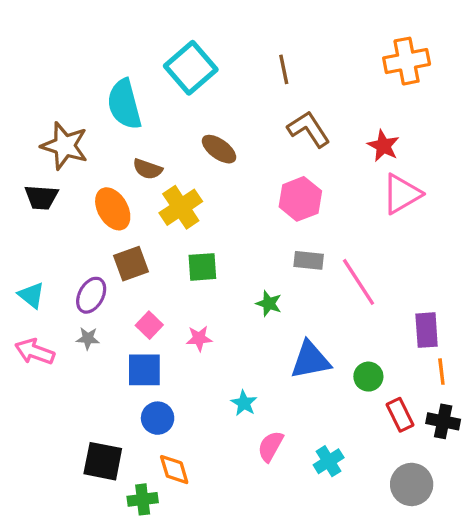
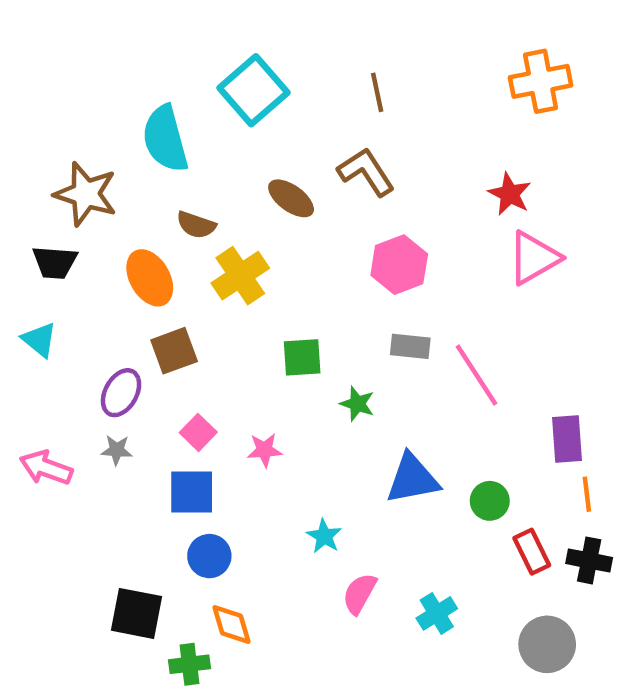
brown L-shape: (309, 129) -> (366, 172), moved
green square: (202, 267) -> (302, 357), moved
cyan triangle: (31, 295) -> (39, 340), moved

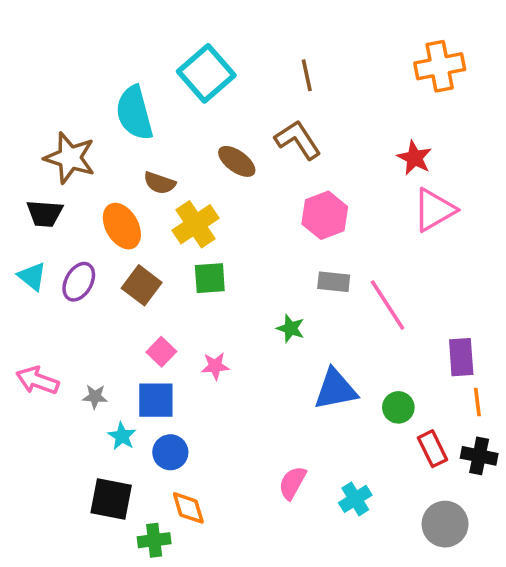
brown square: (174, 351) -> (142, 285), turned -33
green square: (302, 357) -> (210, 278), moved
purple ellipse: (121, 393) -> (79, 282), moved
gray star: (117, 450) -> (95, 397), moved
cyan star: (324, 536) -> (122, 436), moved

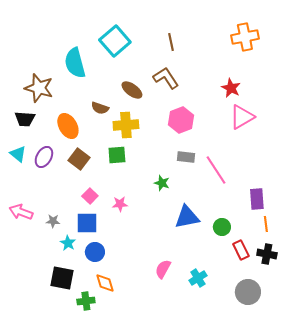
brown semicircle: (160, 183) -> (100, 108), moved
yellow cross: (195, 224) -> (126, 125), moved, turned 30

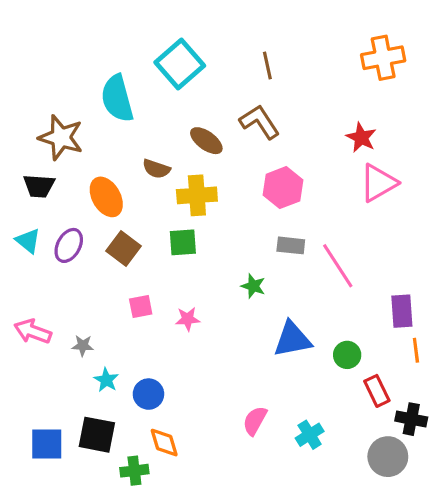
pink square: (90, 196) -> (141, 306), turned 35
blue square: (87, 223) -> (47, 444), moved
black cross: (267, 254) -> (411, 419), moved

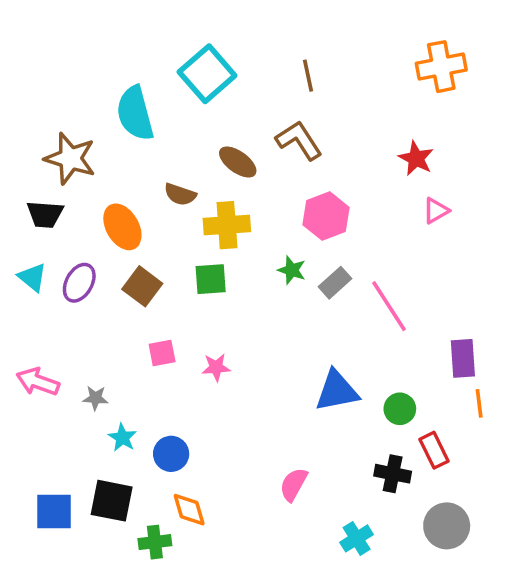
pink triangle: (378, 183) -> (436, 211), size x0.6
gray rectangle: (291, 245) -> (335, 283), turned -48
green star: (253, 286) -> (292, 270), moved
black cross: (411, 419) -> (393, 474), moved
cyan cross: (310, 435) -> (357, 538), moved

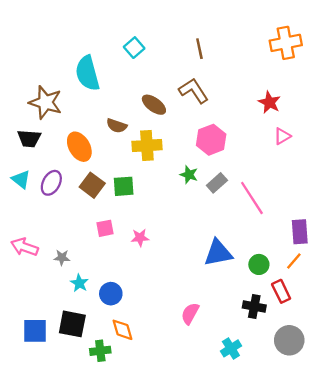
cyan square: (207, 74) -> (134, 48), size x0.6
green square: (211, 279) -> (124, 186), moved
orange line: (479, 403) -> (294, 261), moved, turned 48

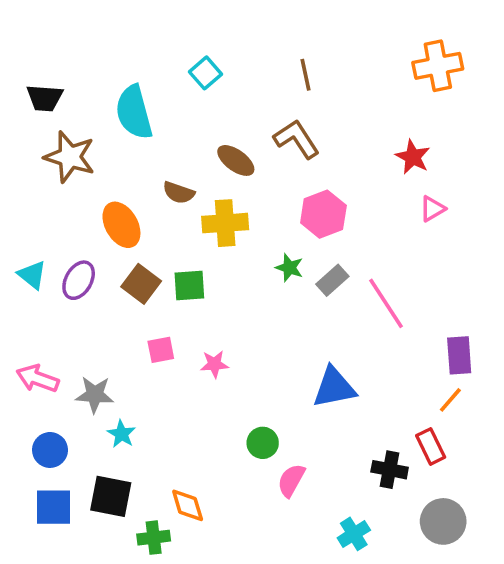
black trapezoid: (29, 139) -> (45, 98), moved
gray star: (62, 257) -> (95, 395), size x1.5
green circle: (259, 264) -> (263, 443), moved
blue circle: (111, 294) -> (50, 450), moved

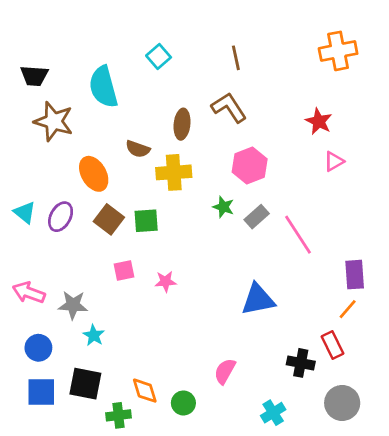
brown ellipse: (236, 160) -> (182, 124), turned 60
green circle: (263, 443) -> (183, 403), moved

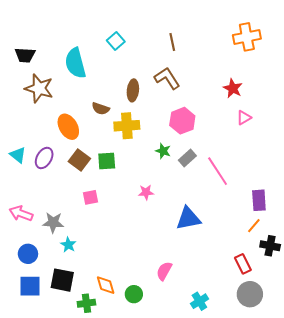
pink star: (165, 282) -> (146, 192), moved
red rectangle: (332, 345) -> (243, 264), moved
black cross: (301, 363) -> (270, 246), moved

